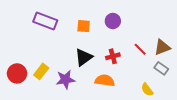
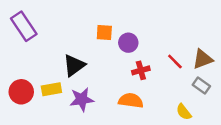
purple rectangle: (45, 21) -> (24, 26), moved, turned 35
purple circle: (113, 21) -> (128, 43), moved
black triangle: (84, 57) -> (74, 65), moved
yellow rectangle: (41, 71) -> (51, 89), turned 42

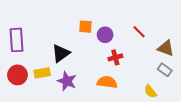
purple rectangle: (24, 26) -> (16, 40), moved, turned 30
brown triangle: (203, 59) -> (166, 48), turned 42
red line: (175, 62) -> (139, 32), moved
purple star: (82, 99) -> (67, 81), turned 30

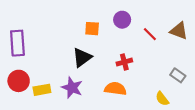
purple circle: (105, 35) -> (122, 20), moved
brown triangle: (166, 48) -> (179, 31), moved
black triangle: (61, 53) -> (82, 58), moved
yellow rectangle: (42, 73) -> (42, 90), moved

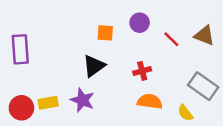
gray rectangle: (178, 75) -> (203, 86), size x1.6
red circle: (19, 81) -> (21, 108), moved
orange semicircle: (115, 89) -> (150, 101), moved

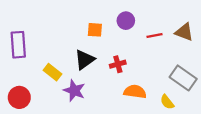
red line: (171, 39) -> (154, 36), turned -56
red cross: (142, 71) -> (118, 64), moved
yellow rectangle: (48, 103) -> (53, 72), moved, turned 48

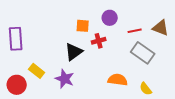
red cross: (118, 64) -> (99, 41), moved
yellow rectangle: (53, 72) -> (37, 71), moved
gray rectangle: (183, 78) -> (143, 53), moved

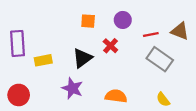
orange square: (83, 26) -> (88, 21), moved
red cross: (99, 41) -> (110, 46), turned -32
yellow rectangle: (37, 71) -> (43, 60), moved, turned -49
orange semicircle: (118, 80) -> (116, 96), moved

